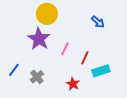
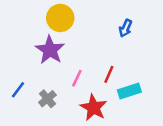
blue arrow: (98, 22) -> (126, 28), turned 72
pink line: (65, 49) -> (77, 78), moved
red star: (73, 84) -> (94, 108), size x1.5

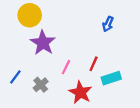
yellow circle: (60, 18) -> (30, 15), moved

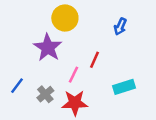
yellow circle: (30, 15) -> (65, 18), moved
red line: (94, 64) -> (94, 60), moved
red star: (80, 92) -> (75, 103), moved, turned -30

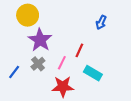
yellow circle: (65, 18) -> (28, 15), moved
cyan rectangle: (124, 87) -> (93, 73), moved, turned 48
gray cross: (45, 94) -> (38, 64), moved

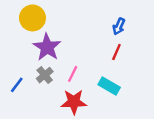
red line: (79, 50) -> (116, 52), moved

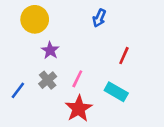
blue arrow: (119, 26) -> (99, 18), moved
purple star: (47, 47) -> (50, 50), size x0.6
red star: (74, 102) -> (79, 109), turned -30

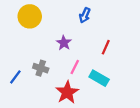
purple star: (50, 50) -> (64, 43), moved
pink line: (77, 79) -> (75, 67), moved
gray cross: (48, 80) -> (41, 68), turned -32

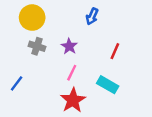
pink line: (75, 67) -> (72, 73), moved
gray cross: (41, 68) -> (37, 46), moved

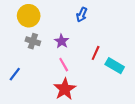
red line: (115, 51) -> (96, 53), moved
pink line: (72, 73) -> (64, 65), turned -56
cyan rectangle: (108, 85) -> (115, 66), moved

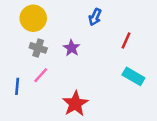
red line: (96, 53) -> (126, 41), moved
pink line: (64, 65) -> (41, 75), moved, turned 72
blue line: (15, 74) -> (17, 86), turned -32

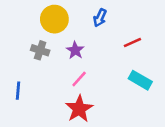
yellow circle: (33, 18) -> (54, 19), moved
red line: (126, 41) -> (132, 42), turned 42
pink line: (41, 75) -> (79, 79), moved

